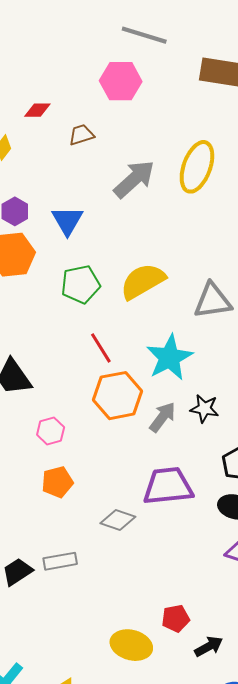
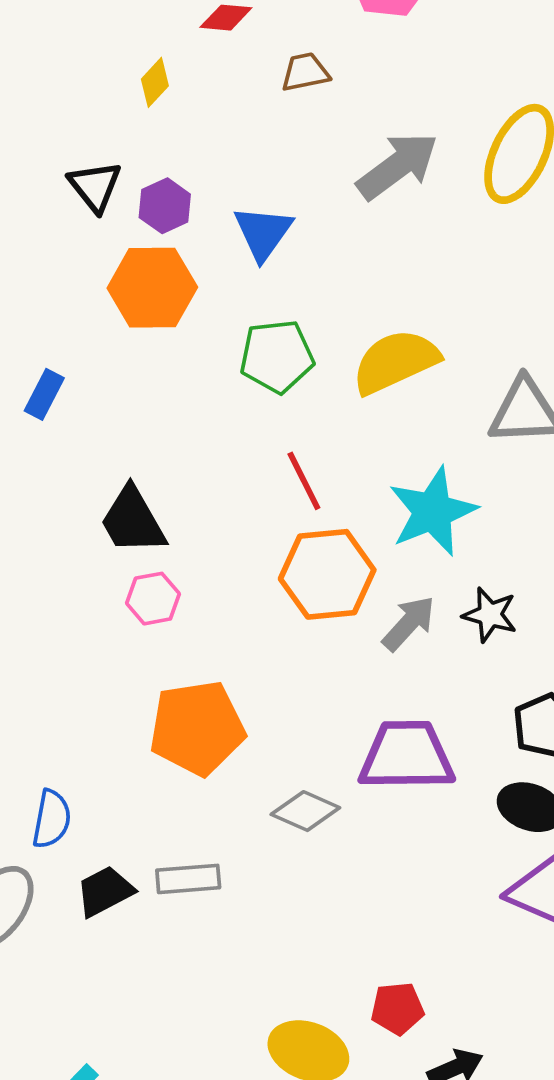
pink hexagon: (51, 431) -> (153, 599), moved
orange pentagon: (57, 482) -> (197, 728), size x1.6

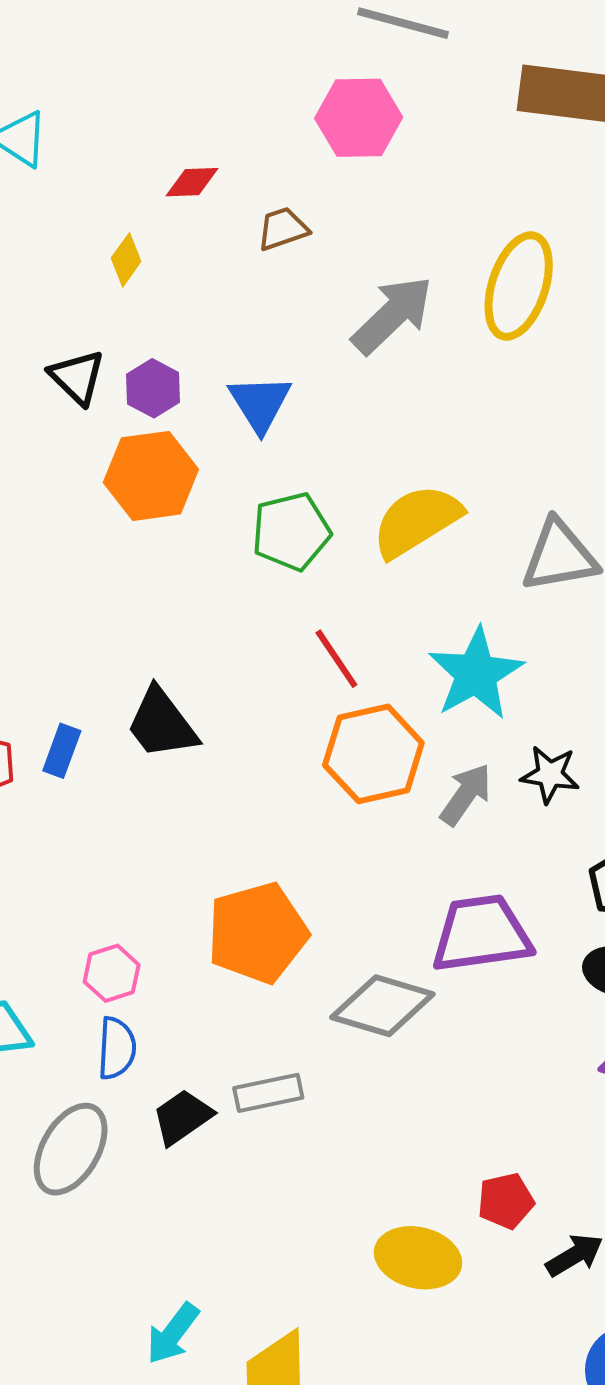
blue rectangle: (44, 394) -> (62, 751), moved
pink hexagon: (153, 599) -> (112, 973), moved
gray diamond: (305, 811) -> (382, 1006), size x1.4

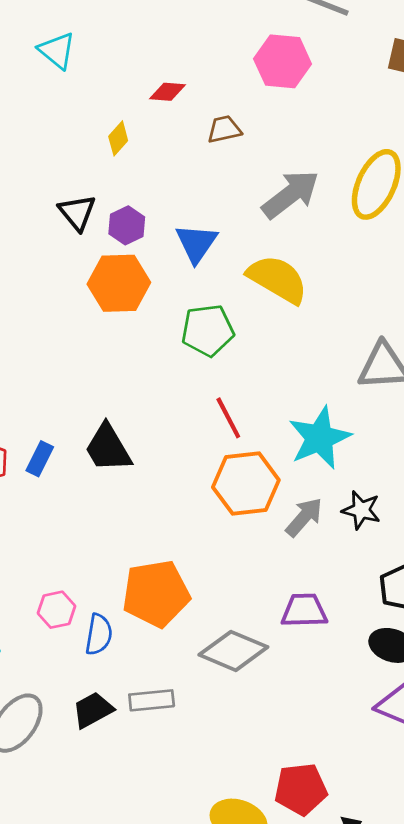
yellow semicircle: (417, 521) -> (277, 279), moved, turned 56
purple trapezoid: (481, 934) -> (304, 611), size x0.7
blue semicircle: (117, 1048) -> (99, 634), moved
red pentagon: (506, 1201) -> (301, 789), size x1.4

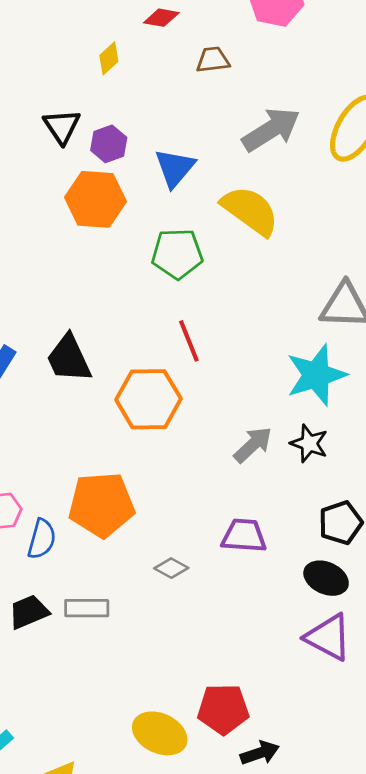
cyan star: (320, 438) -> (316, 375), moved
orange hexagon: (246, 484) -> (148, 399), moved
gray diamond: (233, 651) -> (171, 568), size x0.5

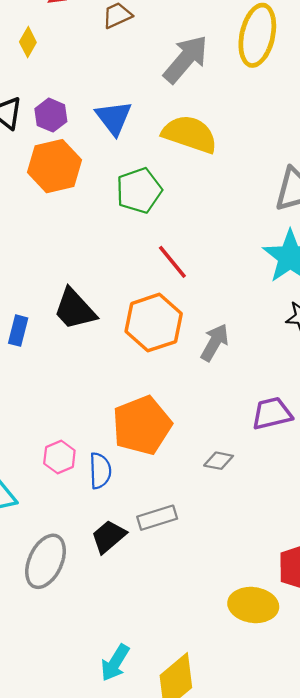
gray arrow: (253, 445) -> (215, 342), moved

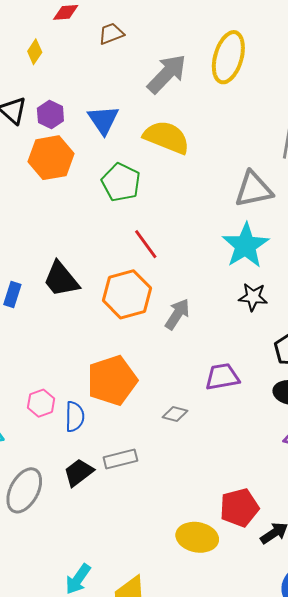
green pentagon: (139, 191) -> (121, 182), turned -30

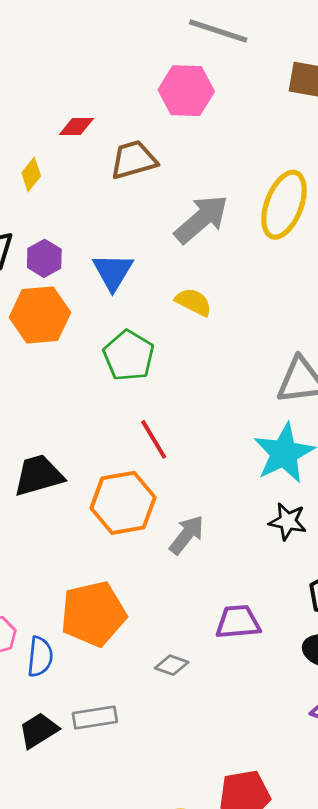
brown trapezoid: (111, 34) -> (133, 160), size x1.4
yellow semicircle: (167, 137) -> (194, 302), size x0.6
black trapezoid: (61, 279) -> (39, 475), turned 108

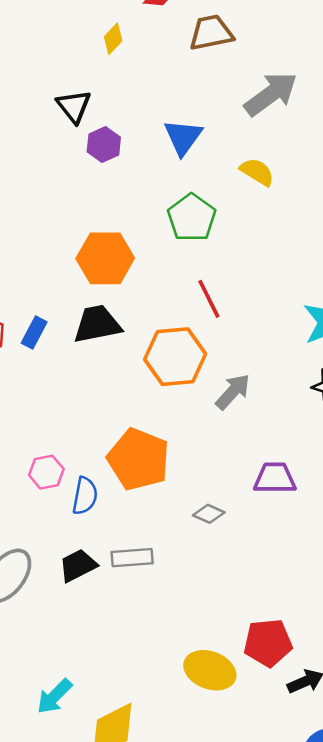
purple hexagon: (44, 258) -> (104, 144), moved
orange hexagon: (40, 315) -> (105, 258), moved
orange pentagon: (93, 614) -> (138, 459), turned 30

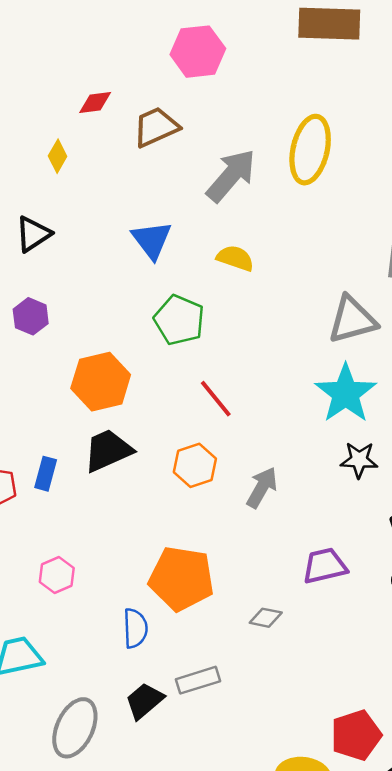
black triangle: (74, 106) -> (33, 234), turned 48
purple hexagon: (104, 144) -> (31, 316), moved
orange hexagon: (175, 357) -> (195, 465), size x0.7
pink hexagon: (46, 472) -> (57, 575), moved

